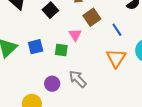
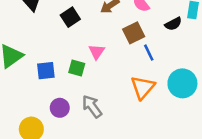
brown square: (92, 17) -> (134, 33), moved
blue square: (36, 47) -> (46, 71), moved

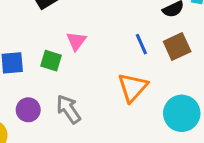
brown square: (134, 33) -> (177, 46), moved
cyan circle: (182, 83) -> (182, 113), moved

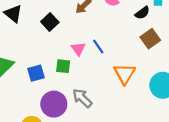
blue line: (141, 44) -> (98, 47), moved
purple circle: (28, 110) -> (54, 104), size x1.5

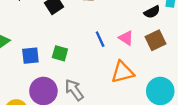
pink triangle: (78, 49) -> (126, 38), moved, turned -32
orange triangle: (125, 74) -> (122, 72), turned 35

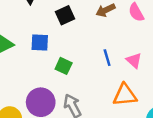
blue square: (30, 56) -> (40, 42), moved

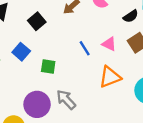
blue square: (40, 42) -> (21, 52), turned -36

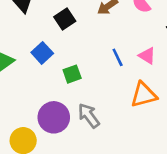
green square: (48, 67) -> (72, 74), turned -35

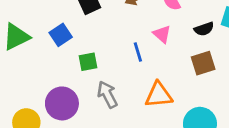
pink triangle: (147, 56) -> (162, 34), moved
gray arrow: (89, 116) -> (107, 94), moved

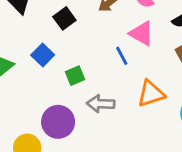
pink triangle: (162, 34) -> (142, 33), size x1.4
gray arrow: (107, 94) -> (101, 104), turned -48

